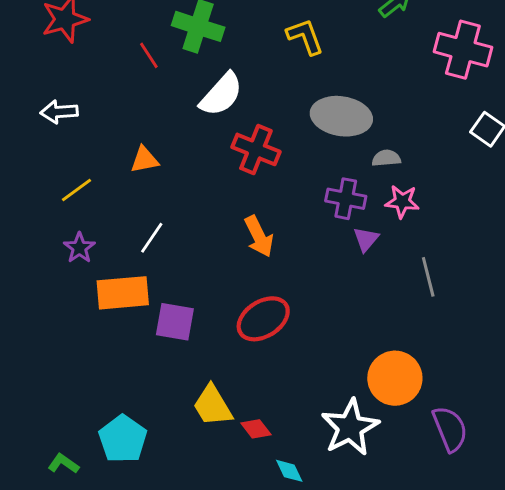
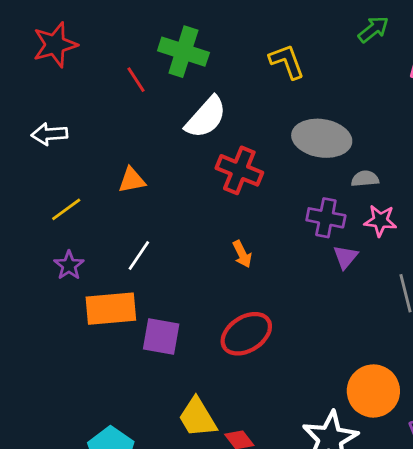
orange arrow: (259, 236) -> (242, 254), size x0.7

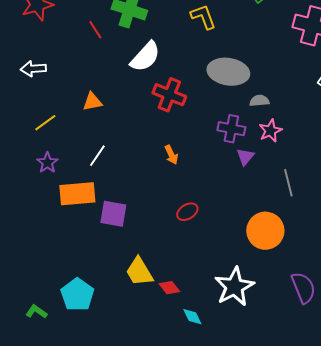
pink star: (380, 221) -> (270, 131), turned -30
red ellipse: (246, 334) -> (187, 212), moved, size x0.6
orange circle: (373, 391) -> (265, 231), moved

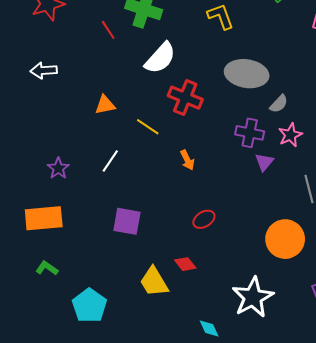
gray semicircle: (259, 101) -> (279, 104), turned 138
yellow line: (45, 123) -> (148, 127), moved, turned 70
orange rectangle: (77, 194) -> (44, 218), moved
red diamond: (169, 288) -> (185, 264), moved
green L-shape: (36, 312) -> (47, 268), moved

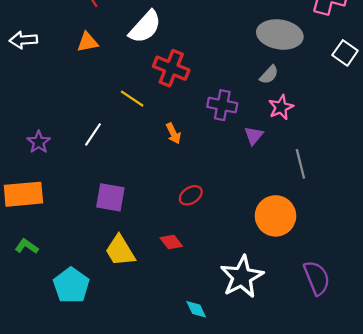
gray ellipse: (247, 74) -> (280, 34), moved
orange triangle: (105, 105) -> (88, 42), moved
purple cross: (250, 133) -> (222, 105), moved
yellow trapezoid: (154, 282) -> (120, 251), moved

